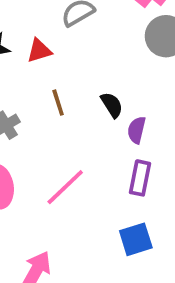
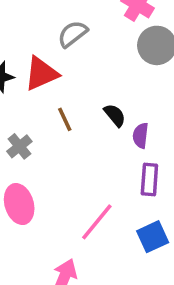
red triangle: (39, 51) -> (41, 74), size x1.5
pink line: (65, 187) -> (97, 222), moved

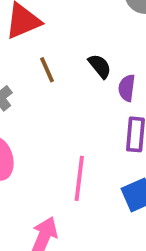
pink line: (97, 222) -> (79, 178), turned -33

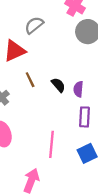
black semicircle: (100, 66) -> (58, 85), moved

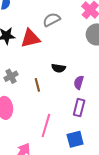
brown line: (30, 80) -> (37, 85), moved
black semicircle: (58, 85) -> (59, 68), moved, turned 128

